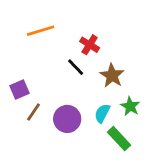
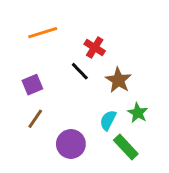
purple square: (20, 90) -> (32, 85), moved
purple circle: (67, 119) -> (71, 144), moved

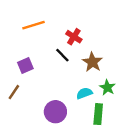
brown line: (35, 119) -> (14, 92), moved
cyan semicircle: (108, 120) -> (84, 93), turned 42
green rectangle: (126, 147) -> (98, 114), turned 48

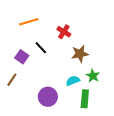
black line: (62, 55) -> (41, 48), moved
brown star: (92, 62) -> (80, 54), turned 30
purple square: (25, 66) -> (22, 57), turned -32

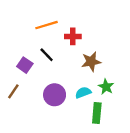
orange line: (29, 22) -> (47, 25), moved
red cross: (64, 32) -> (73, 36), turned -32
purple circle: (48, 97) -> (55, 95), moved

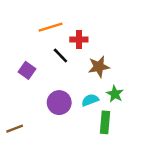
black line: (47, 55) -> (60, 56), moved
brown line: (13, 91) -> (15, 129), moved, turned 35

